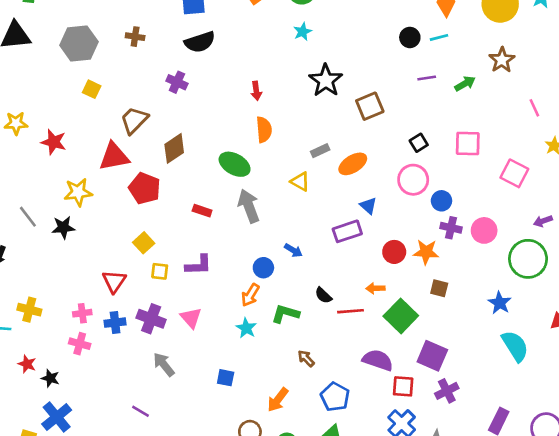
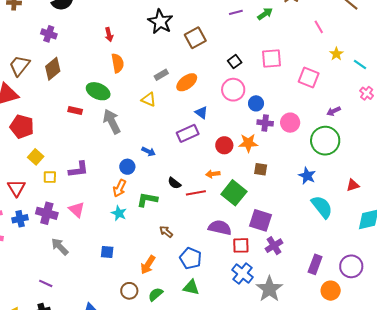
brown diamond: (174, 148) -> (53, 69), moved
red pentagon: (145, 188) -> (22, 127), moved
red rectangle: (202, 211) -> (75, 111), moved

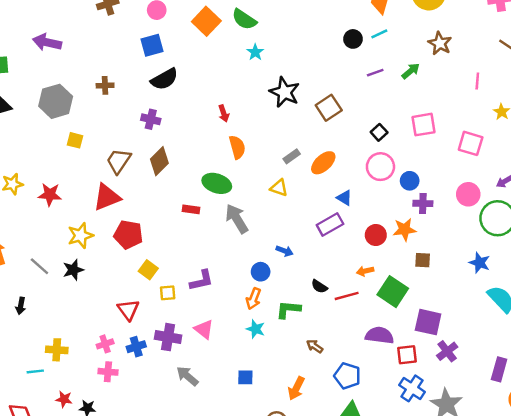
pink line: (319, 27) -> (477, 81), turned 40
pink circle: (290, 123) -> (468, 194), moved

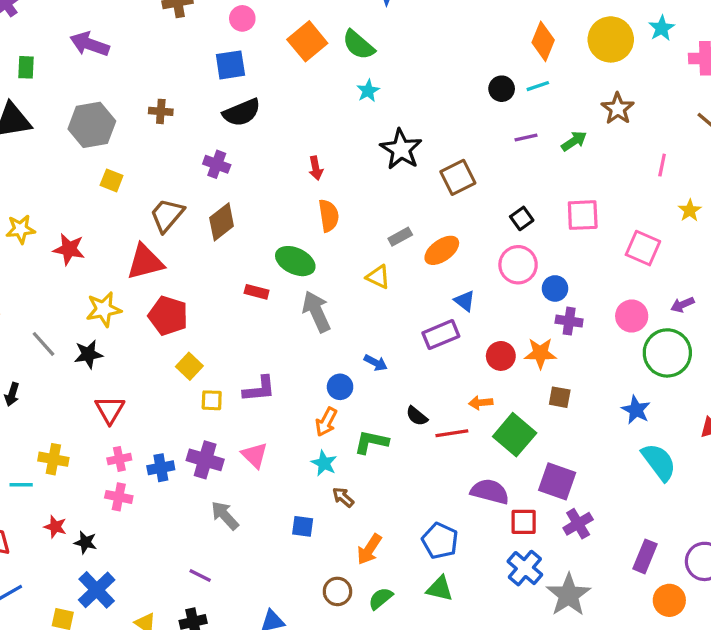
red triangle: (128, 310) -> (110, 410), moved
brown arrow: (315, 346) -> (343, 497), moved

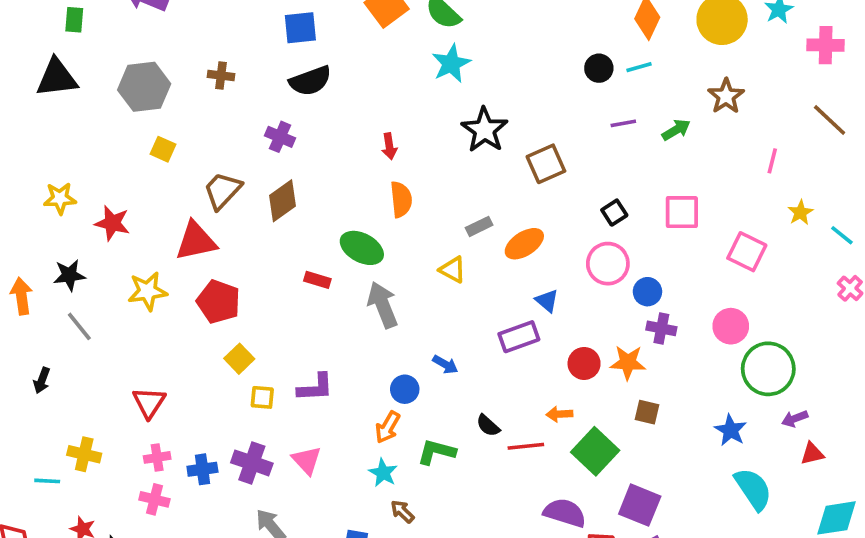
cyan star: (368, 91) -> (451, 63), size x1.5
purple arrow: (682, 305) -> (795, 419), moved
black star: (88, 354) -> (69, 275), moved

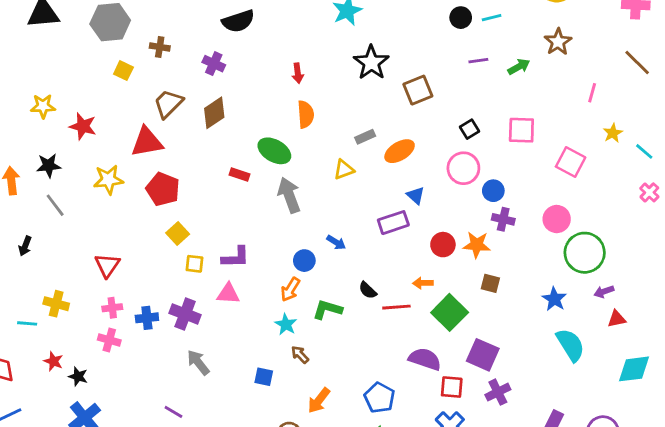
brown cross: (221, 75) -> (160, 47), moved
yellow triangle: (453, 270) -> (344, 170), turned -50
pink triangle: (307, 460) -> (228, 294), moved, turned -45

